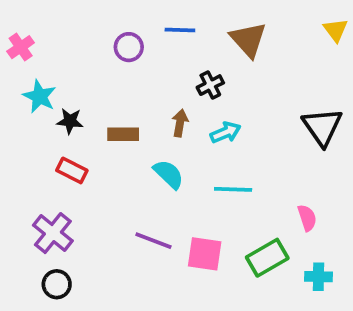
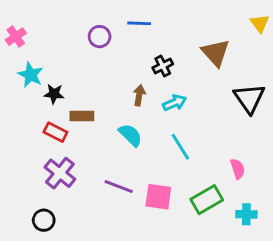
brown triangle: (248, 40) -> (216, 53), moved
brown rectangle: (123, 134) -> (82, 116), moved
cyan line: (233, 189) -> (180, 147), turned 56
purple cross: (53, 233) -> (60, 173), moved

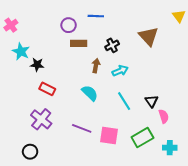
black triangle: (249, 98) -> (152, 101), moved, size x0.6
brown rectangle: (82, 116) -> (79, 43), moved
red rectangle: (55, 132) -> (47, 89), moved

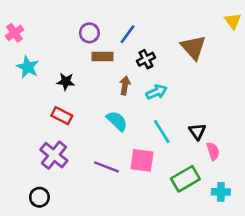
blue line: (96, 16) -> (128, 34), moved, turned -56
black star: (37, 65) -> (66, 82), moved
pink square: (109, 136) -> (142, 160), moved

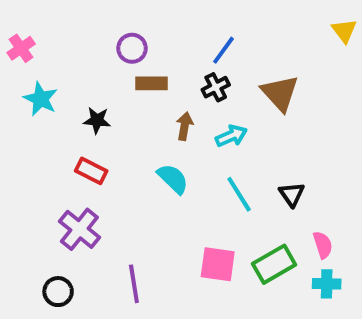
blue line: (128, 34) -> (223, 50), moved
brown triangle: (193, 47) -> (280, 93), moved
pink semicircle: (213, 151) -> (323, 245), moved
pink square: (142, 160) -> (218, 264), moved
purple line: (106, 167) -> (134, 284), moved, turned 60

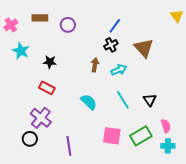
brown rectangle: (151, 83) -> (40, 18), moved
cyan semicircle: (173, 179) -> (89, 102), moved
black circle: (58, 292) -> (30, 139), moved

